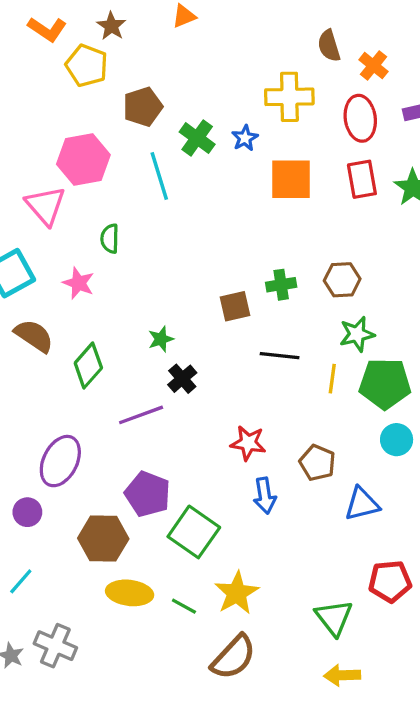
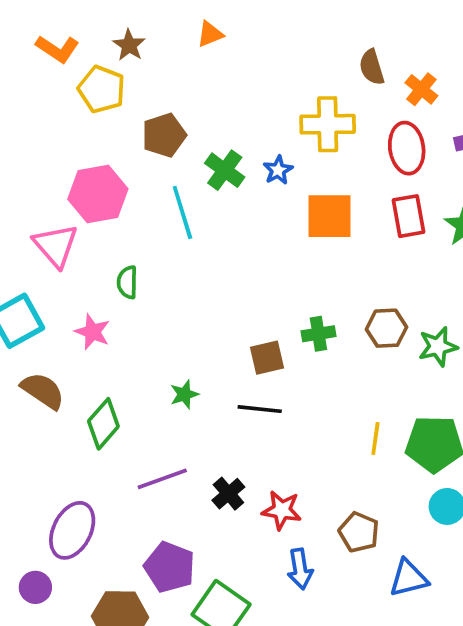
green star: (357, 334) -> (438, 347), moved
black line: (280, 356) -> (260, 409), moved
black cross: (182, 379) -> (228, 494), moved

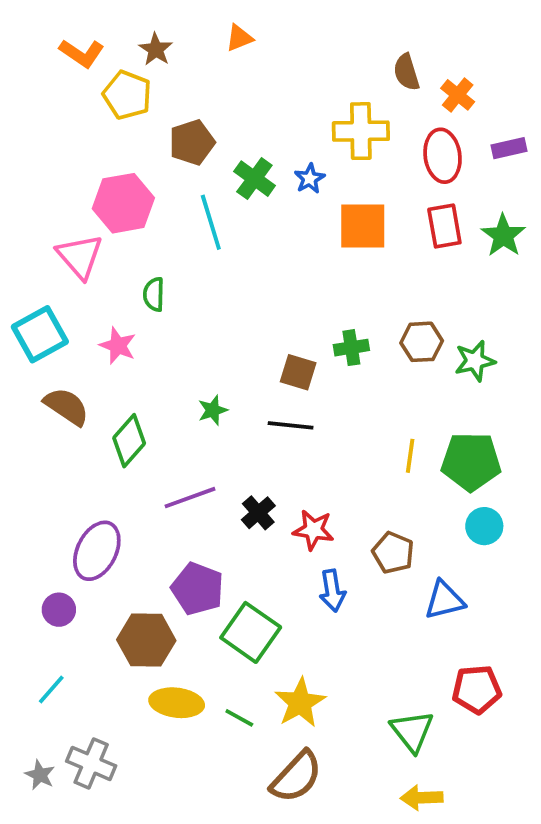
brown square: (267, 358) -> (298, 372), turned 30

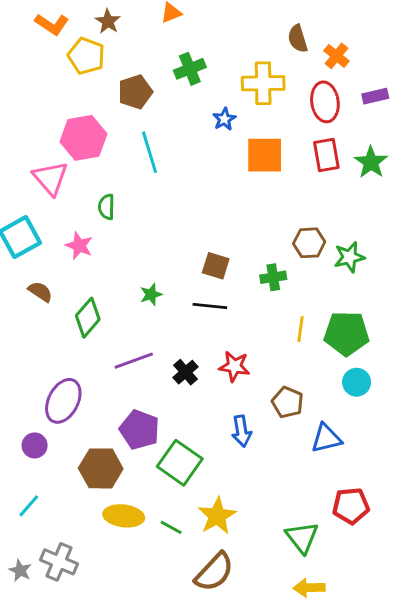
green cross: (254, 179) -> (190, 69), moved, turned 32
green cross: (351, 348) -> (273, 277), moved
brown semicircle: (66, 406) -> (40, 292), size x0.7
red star: (313, 530) -> (234, 366), moved

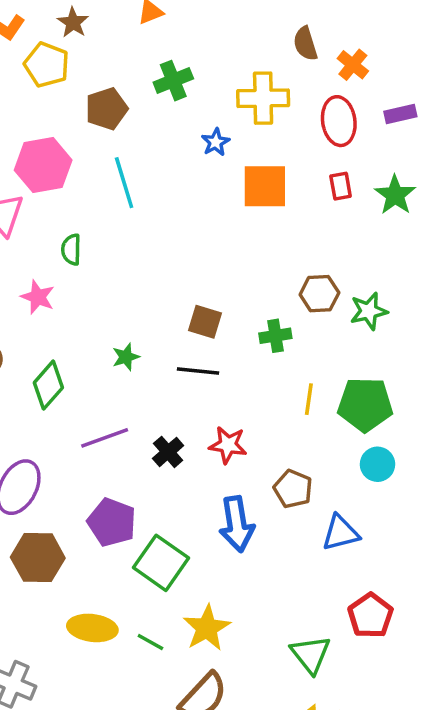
red rectangle: (326, 155) -> (341, 186), size x0.7
blue arrow: (242, 431) -> (237, 524), size x1.4
brown hexagon: (101, 468) -> (38, 558), moved
red pentagon: (351, 506) -> (370, 616), turned -30

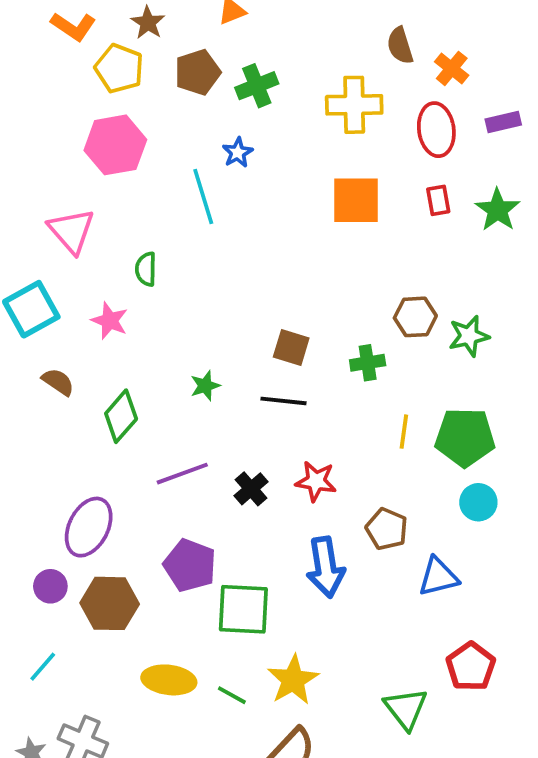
brown pentagon: (106, 109) -> (198, 72), moved
blue star: (216, 142) -> (238, 153), moved
pink hexagon: (43, 165) -> (115, 145), moved
green square: (161, 563) -> (243, 609), turned -32

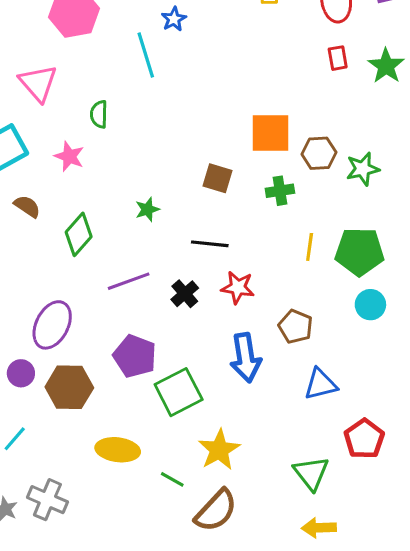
orange square: (356, 200) -> (271, 133), moved
black line: (284, 401) -> (210, 244), moved
blue triangle: (438, 577) -> (321, 384), moved
green square: (243, 609) -> (179, 392), turned -30
green line: (232, 695) -> (172, 479), moved

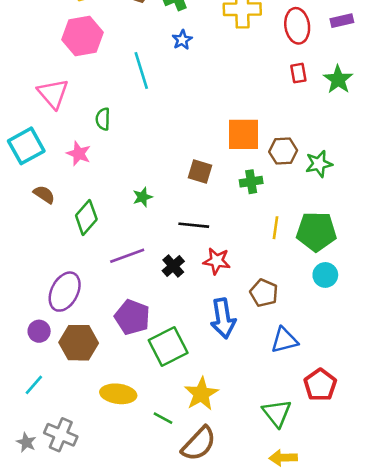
blue star: (174, 19) -> (182, 40), moved

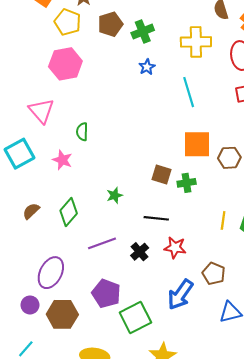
cyan line: (141, 71) -> (189, 92), moved
green cross: (251, 182) -> (187, 183), moved
brown semicircle: (44, 194) -> (31, 211), moved, turned -78
blue arrow: (223, 318) -> (180, 295), turned 44

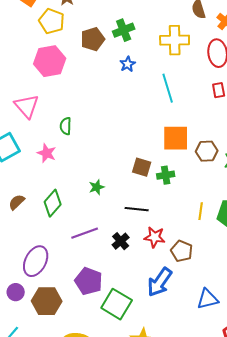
brown pentagon: (110, 24) -> (93, 39), moved
brown pentagon: (214, 274) -> (182, 251), moved
green square: (135, 318) -> (117, 304), turned -32

